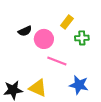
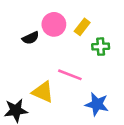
pink circle: (44, 39) -> (54, 24), moved
yellow triangle: (38, 88) -> (43, 92), moved

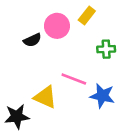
yellow rectangle: (82, 27) -> (87, 15), moved
blue star: (97, 104) -> (102, 96), moved

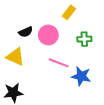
pink circle: (57, 26) -> (48, 35), moved
yellow triangle: (45, 97) -> (15, 57), moved

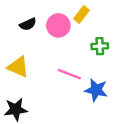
black semicircle: (26, 32) -> (28, 24), moved
pink circle: (48, 35) -> (58, 25), moved

